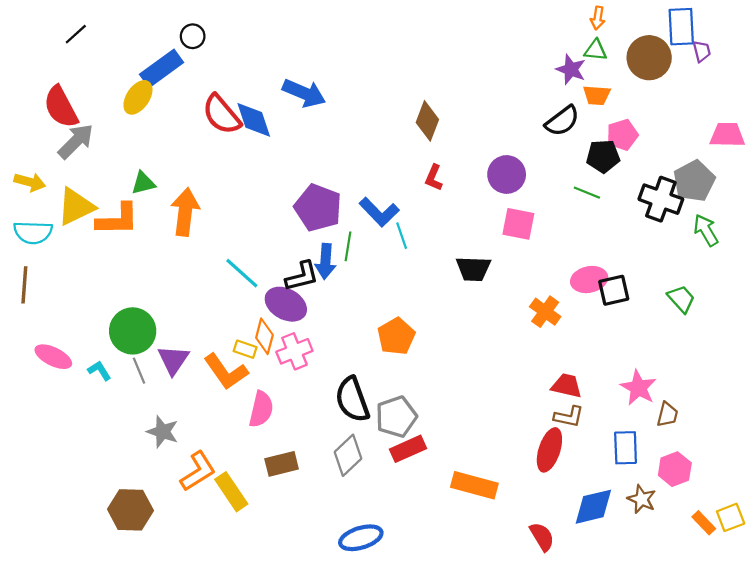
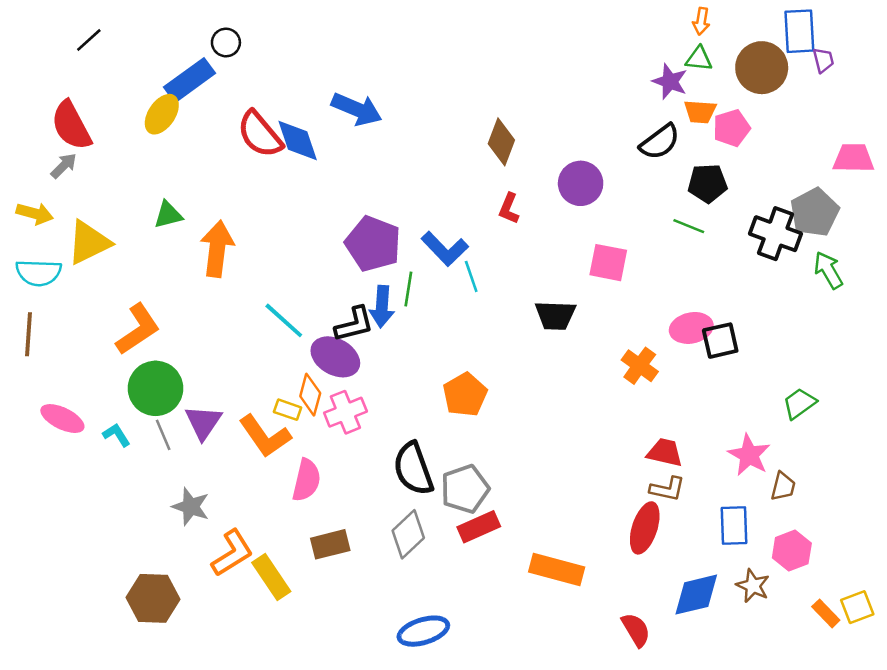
pink pentagon: (622, 135) -> (731, 128), moved
gray arrow: (76, 141) -> (64, 166), moved, size x0.6
purple circle: (507, 174) -> (581, 183), moved
orange L-shape: (118, 220) -> (138, 329), moved, turned -33
green trapezoid: (681, 299) -> (799, 403), moved, turned -84

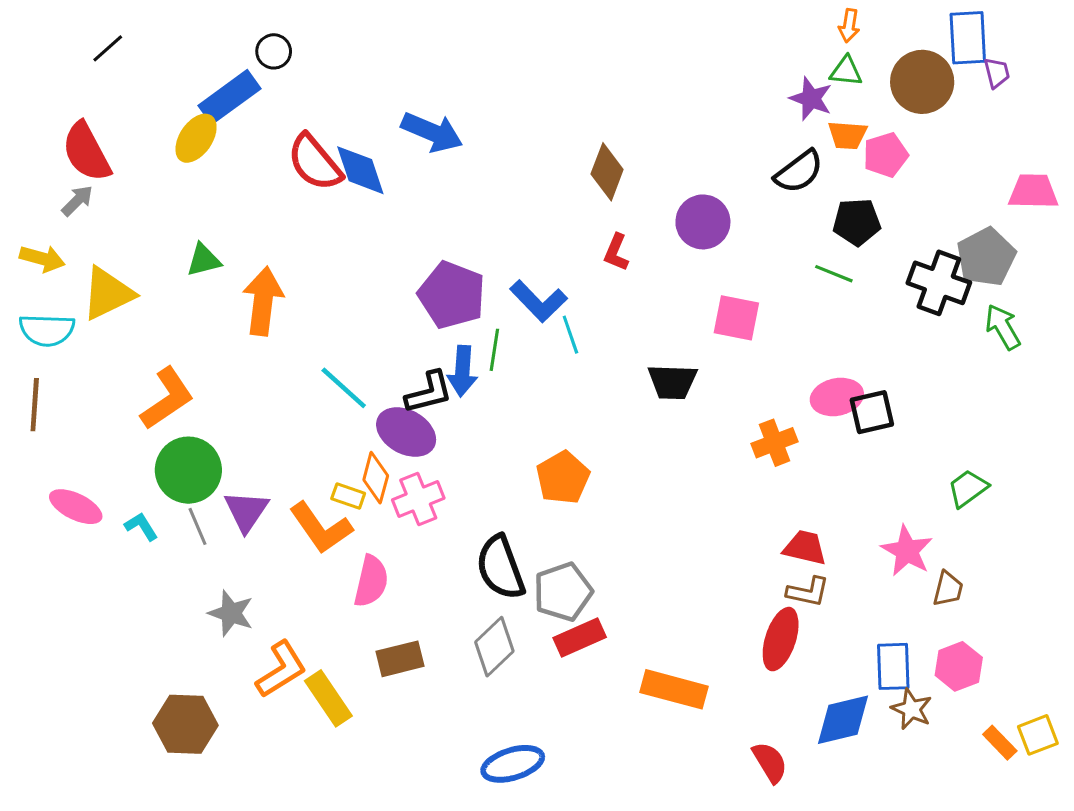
orange cross: (640, 366) -> (774, 443), turned 33
blue rectangle: (734, 525) -> (893, 666), moved

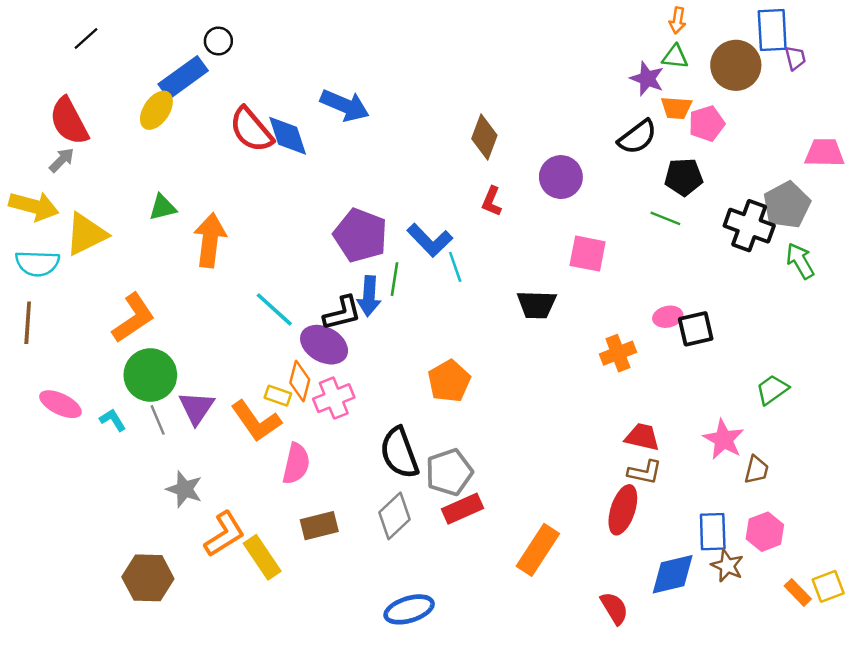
yellow arrow: (42, 258) -> (34, 206), size x1.4
pink ellipse: (837, 397) -> (668, 317), size x0.7
orange rectangle: (674, 689) -> (538, 550), turned -72

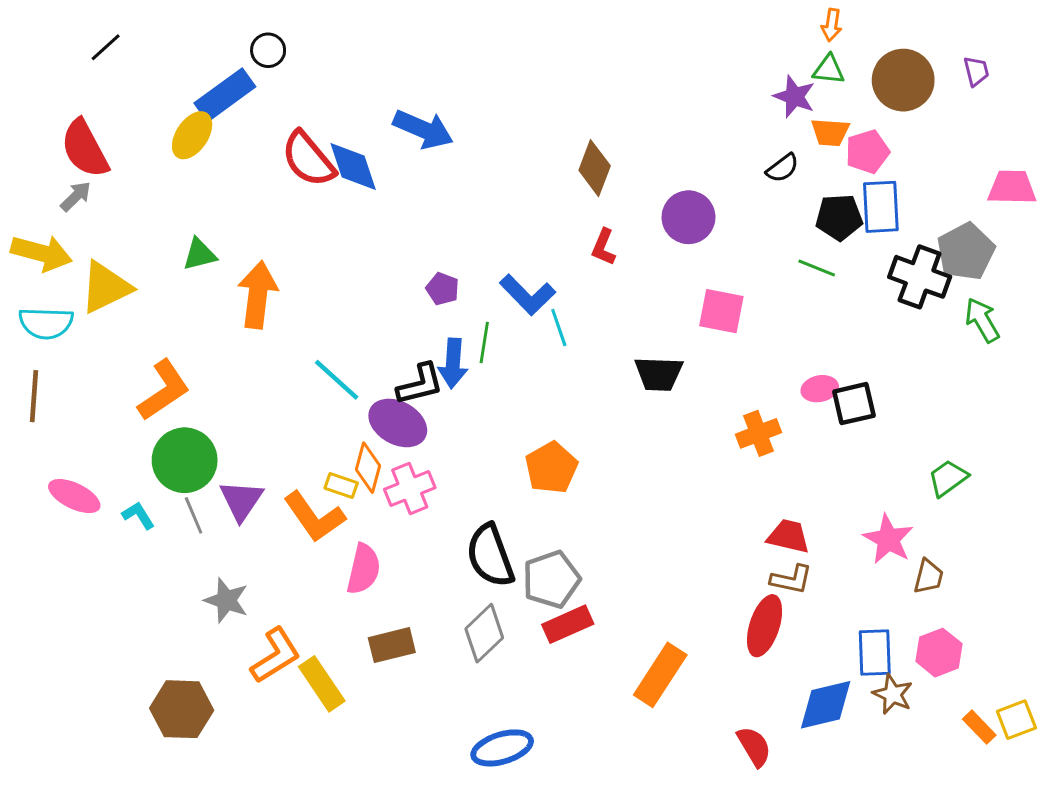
blue rectangle: (772, 30) -> (881, 207), moved
black semicircle: (637, 137) -> (782, 168), size x0.7
purple pentagon: (360, 235) -> (443, 289), size x0.5

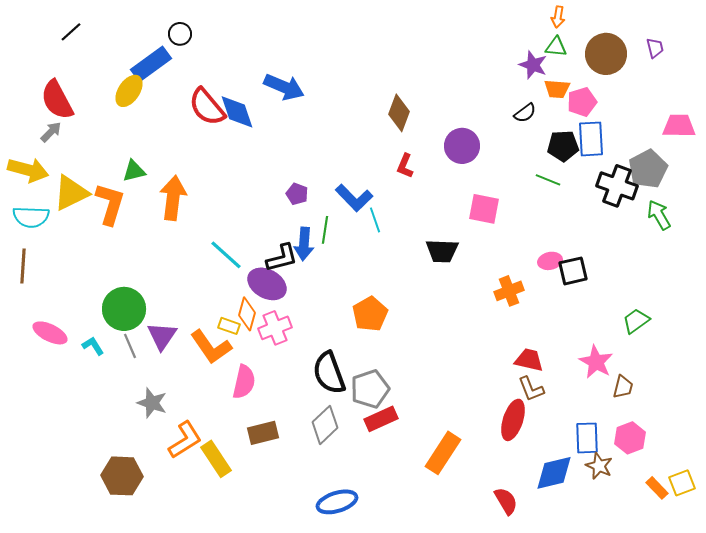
orange L-shape: (164, 390) -> (110, 204), moved, turned -39
brown L-shape: (791, 579) -> (531, 389), turned 56

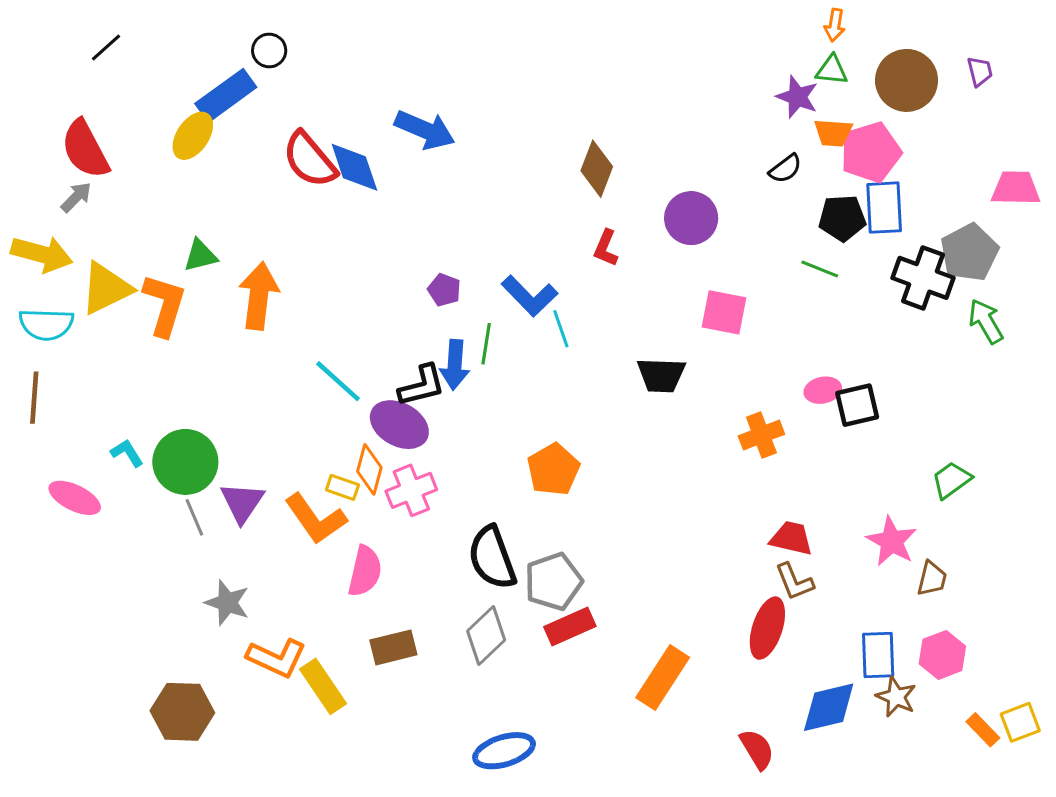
pink pentagon: (582, 102) -> (871, 152), size x1.4
cyan L-shape: (93, 346) -> (127, 453), moved
orange L-shape: (185, 440) -> (277, 658), turned 57

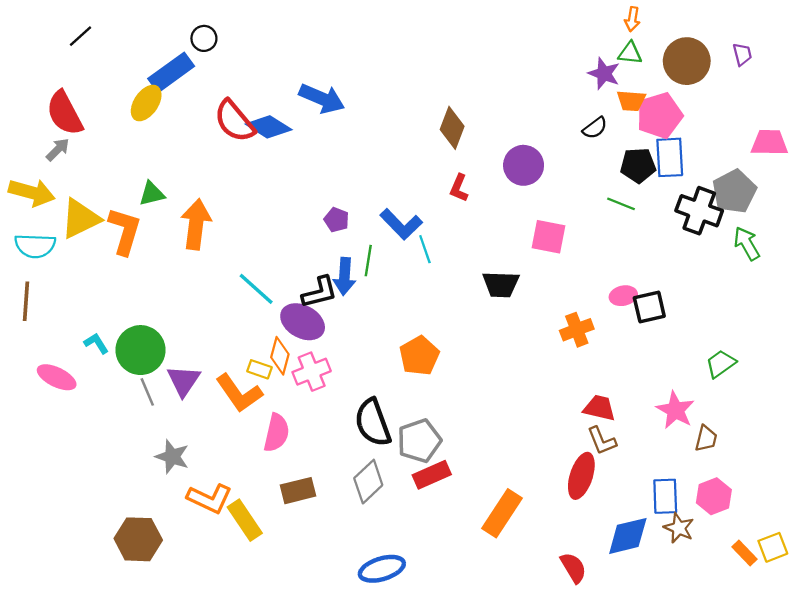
blue diamond: (354, 167) -> (269, 127), turned -39

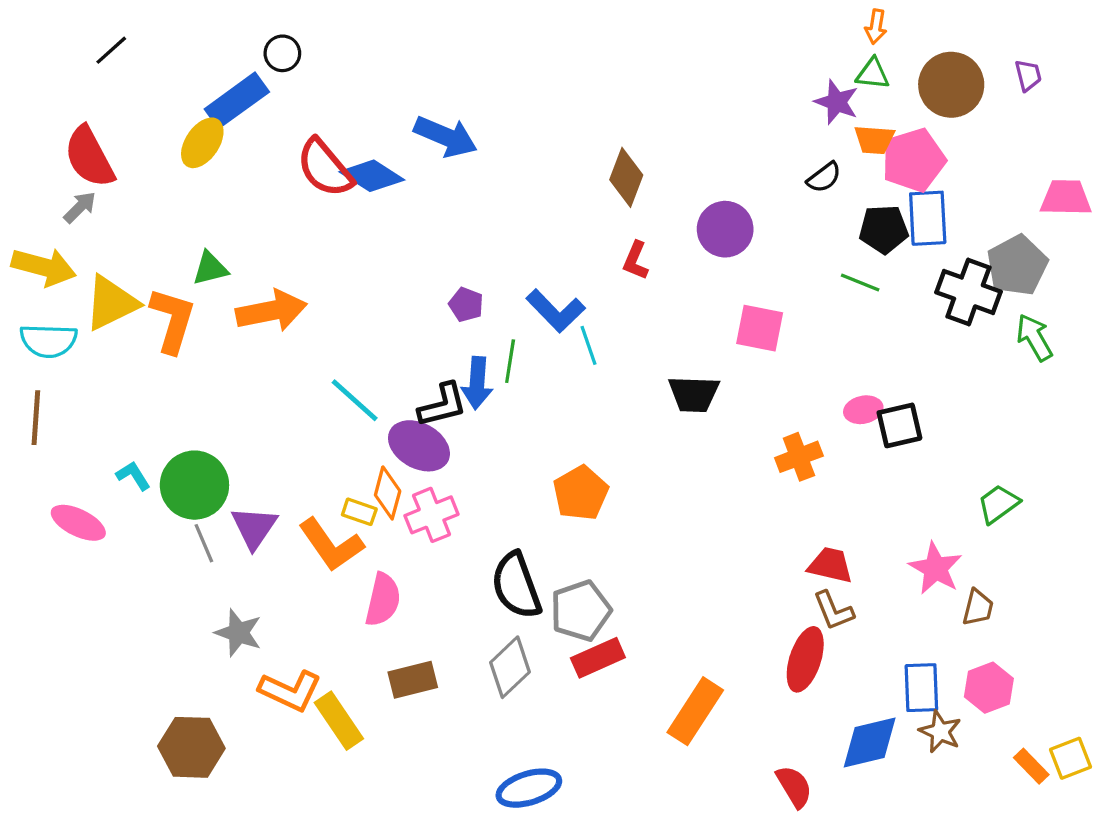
orange arrow: (196, 224) -> (271, 311), turned 72

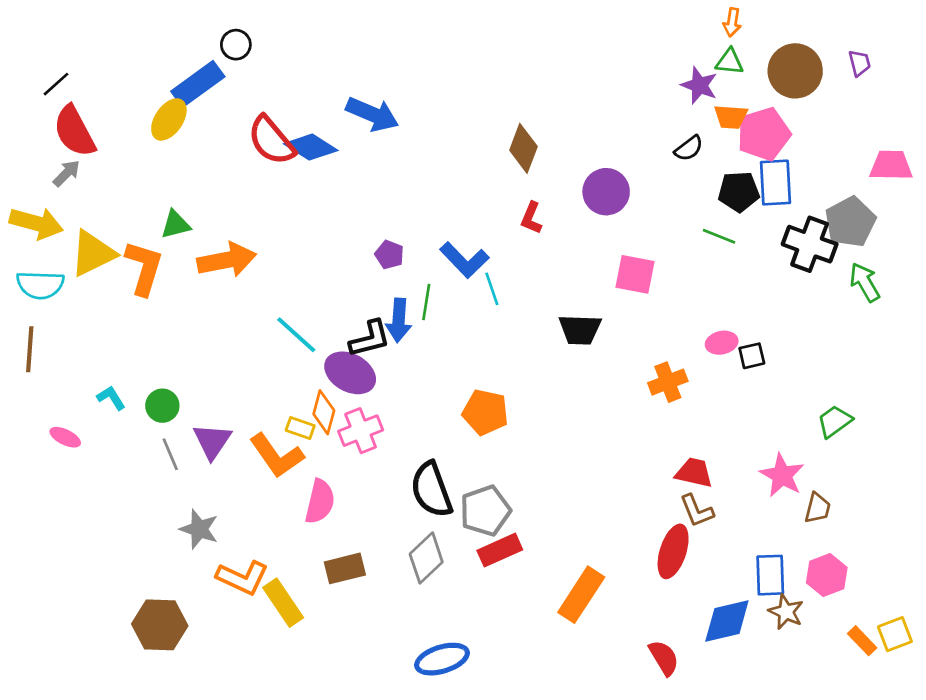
black line: (111, 50) -> (56, 84), moved
black square: (899, 425) -> (752, 356), size x0.7
green circle: (194, 485) -> (162, 406), size x0.6
orange pentagon: (581, 493) -> (485, 412), turned -30
pink ellipse: (78, 523) -> (65, 437), size x0.7

